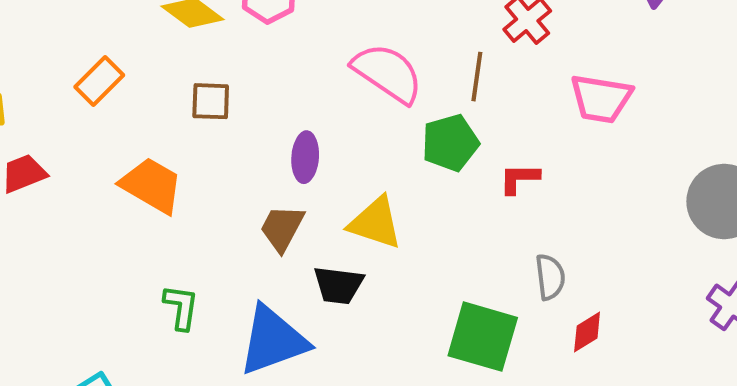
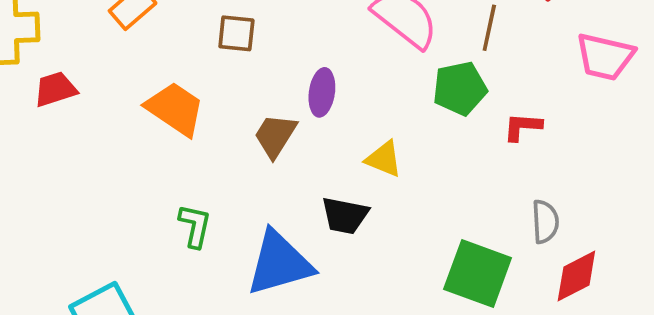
yellow triangle: (375, 223) -> (384, 159), size x0.7
brown trapezoid: (282, 228) -> (275, 136), moved
red diamond: (587, 332) -> (576, 276), size x1.4

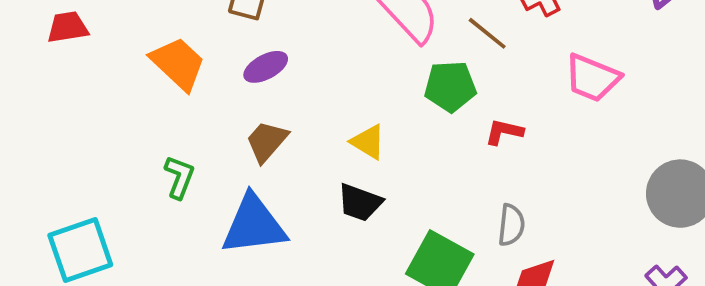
brown line: (489, 28) -> (487, 33), turned -72
purple ellipse: (322, 92) -> (266, 67), moved, turned 45
brown trapezoid: (275, 136) -> (267, 141), moved
black trapezoid: (345, 215) -> (360, 202), moved

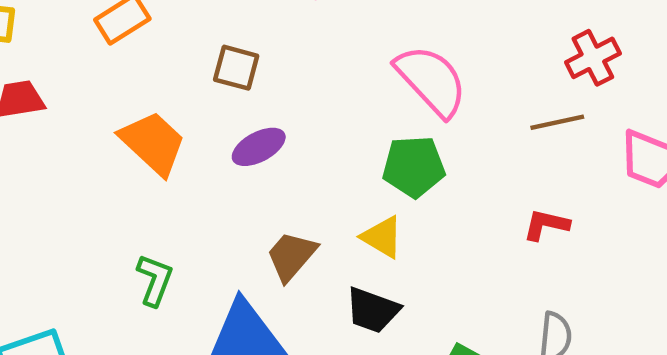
brown line: (487, 33) -> (557, 122), moved, turned -51
green pentagon: (450, 86) -> (414, 167), moved
brown trapezoid: (267, 141) -> (291, 256), moved

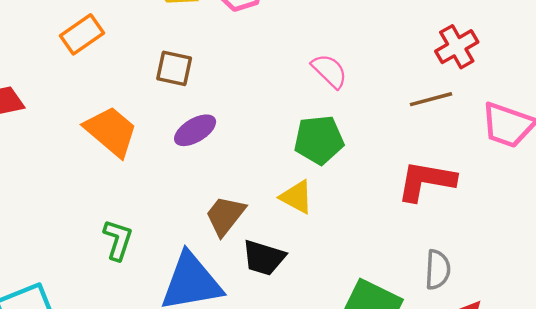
pink semicircle: (431, 81) -> (329, 71), size x0.6
red L-shape: (546, 225) -> (426, 181), size x1.6
black trapezoid: (373, 310) -> (264, 258), moved

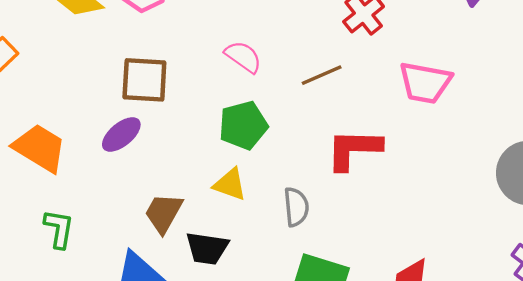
brown square: (174, 68) -> (144, 80), moved, size x1.4
brown line: (431, 99) -> (322, 75), moved
green L-shape: (118, 240) -> (59, 229), moved
gray semicircle: (438, 270) -> (296, 207), moved

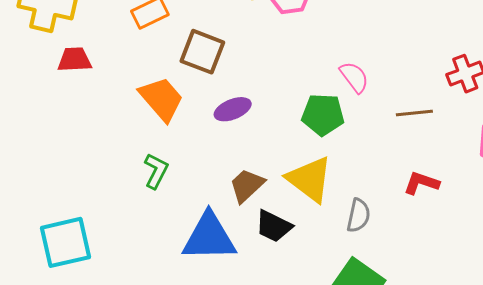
brown square: (144, 80) -> (202, 52), moved
green pentagon: (243, 125) -> (323, 115), moved
red L-shape: (354, 149) -> (421, 183), size x0.7
yellow triangle: (230, 184) -> (310, 179), size x1.6

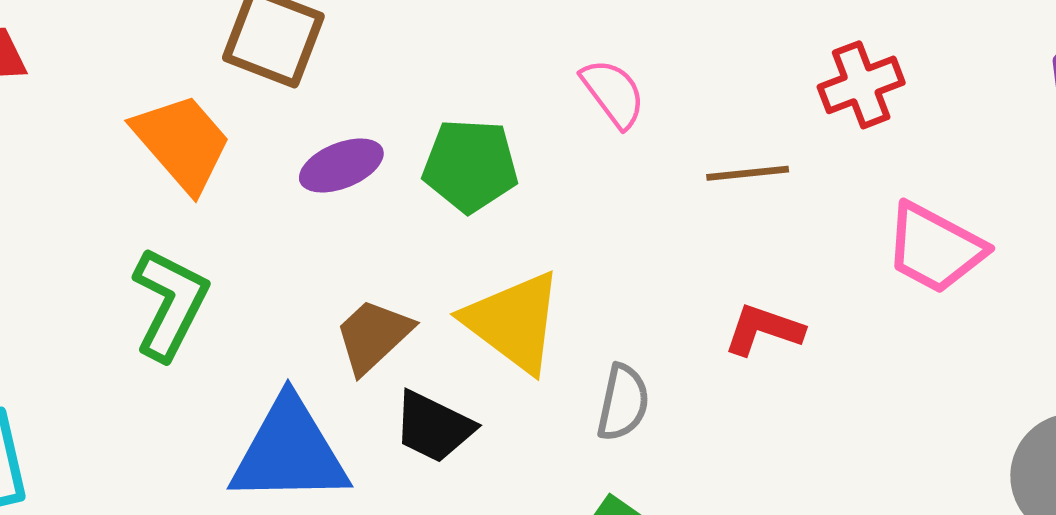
green pentagon: (323, 115) -> (470, 166), moved
green L-shape: (156, 171) -> (170, 304), size x1.4

